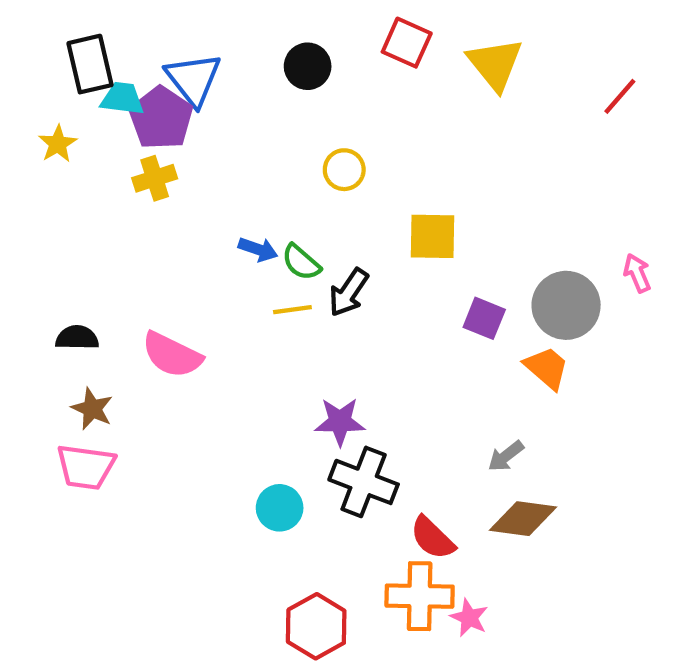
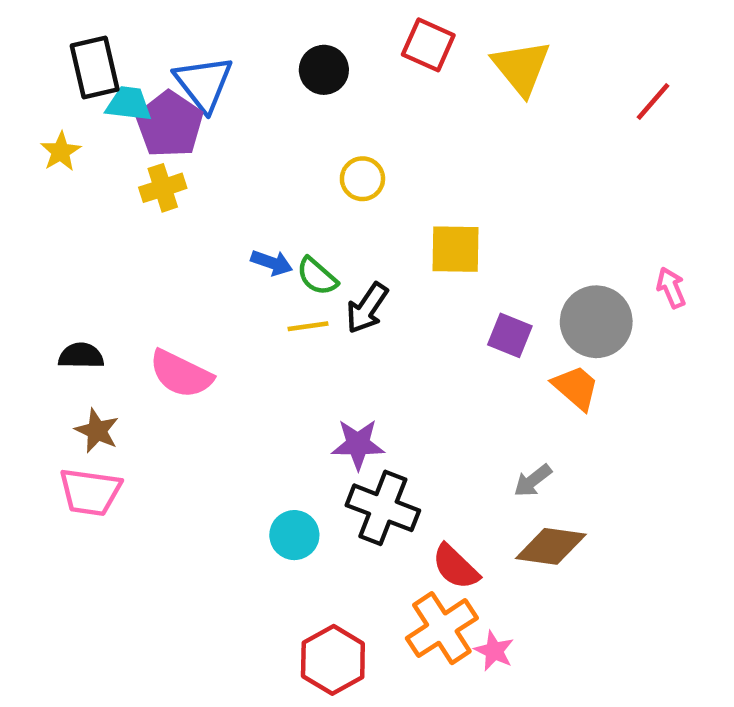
orange cross: (420, 596) -> (442, 628), turned -34

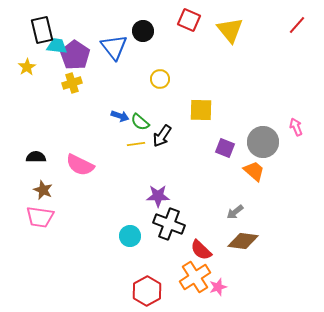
blue triangle: (204, 83) -> (114, 47), moved
red line: (653, 102) -> (297, 25), moved
pink star: (494, 651) -> (218, 287), turned 30

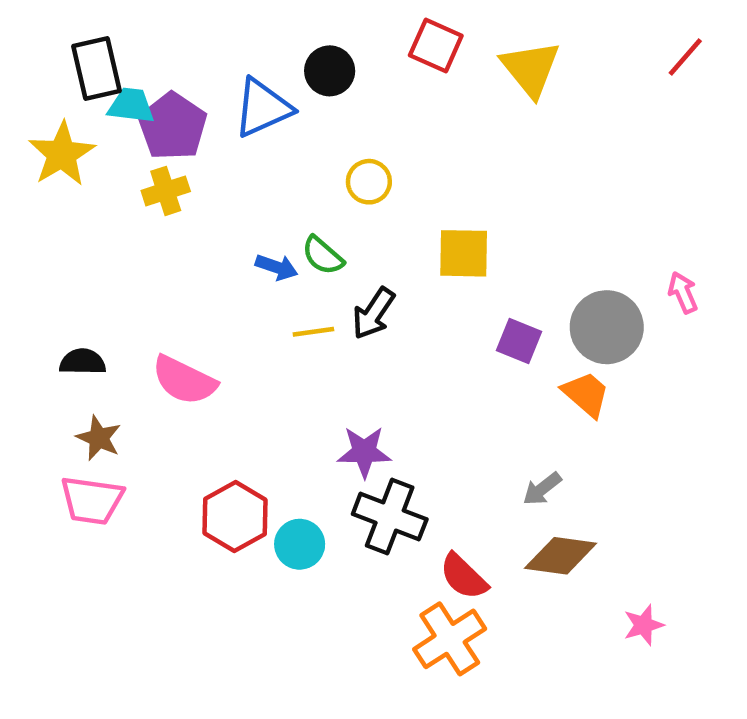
blue triangle: (114, 47) -> (263, 108), turned 44
yellow star: (27, 67) -> (62, 154), size x1.6
green semicircle: (140, 122) -> (323, 256), moved
pink star: (218, 287) -> (644, 625), moved
red hexagon: (147, 291) -> (235, 517), moved

